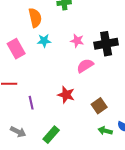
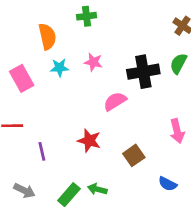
pink star: (77, 41) -> (93, 62), moved
green arrow: (105, 131) -> (97, 189), moved

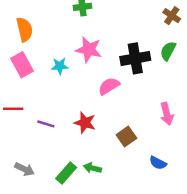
orange semicircle: (47, 36) -> (24, 29), moved
pink star: (93, 62) -> (89, 50), size x1.5
cyan star: (59, 68) -> (60, 66), moved
purple line: (42, 151) -> (46, 124), moved, turned -60

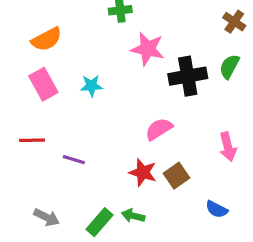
orange semicircle: (24, 29) -> (47, 39), turned 75
pink star: (89, 50) -> (148, 49), moved
pink semicircle: (109, 86) -> (159, 129), moved
red star: (85, 123) -> (143, 172), moved

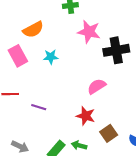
orange semicircle: (47, 39) -> (33, 30), moved
brown square: (176, 176) -> (109, 133), moved

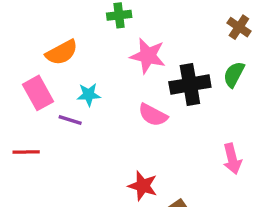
pink semicircle: (97, 86) -> (153, 115), moved, turned -120
purple line: (39, 107) -> (70, 120), moved

